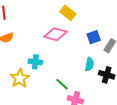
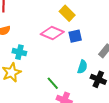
blue square: (94, 37) -> (75, 36), moved
cyan cross: (35, 62) -> (19, 52), moved

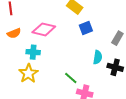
pink diamond: (52, 33) -> (44, 29), moved

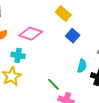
blue square: (86, 28) -> (73, 36), turned -32

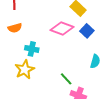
pink diamond: (31, 34) -> (62, 29), moved

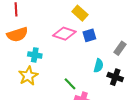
orange semicircle: (15, 28) -> (17, 34), size x1.5
blue square: (87, 31) -> (89, 35), turned 32

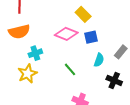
cyan cross: (35, 55) -> (35, 53), turned -32
cyan semicircle: (99, 66) -> (99, 60), moved
green line: (70, 84) -> (70, 69), moved

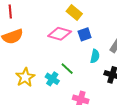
cyan cross: (35, 53) -> (52, 79), moved, turned -32

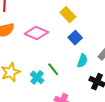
pink diamond: (60, 34) -> (36, 33), moved
blue square: (85, 34) -> (75, 38), turned -32

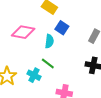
cyan semicircle: (82, 61) -> (49, 41), moved

